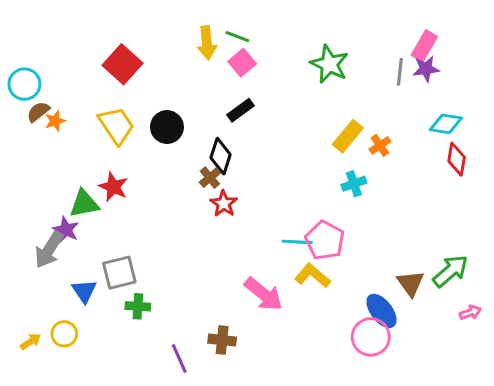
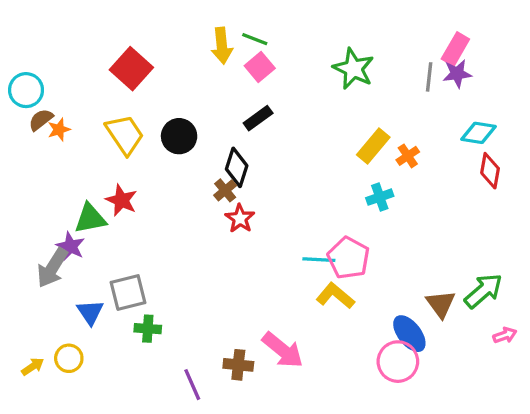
pink arrow: (263, 294) -> (283, 350), moved

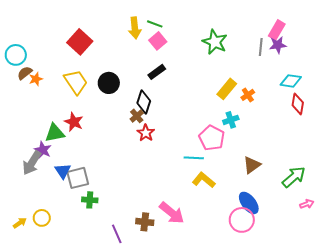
pink pentagon: (349, 258) -> (212, 138), moved
brown triangle: (441, 304) -> (252, 165), moved, turned 30
blue triangle: (90, 312) -> (63, 171), moved

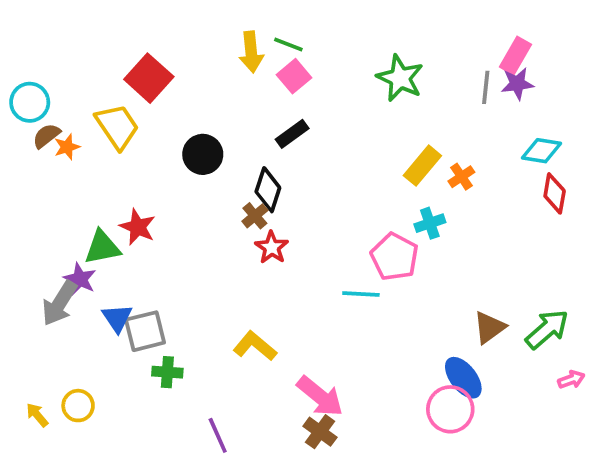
yellow trapezoid: (76, 82) -> (117, 126), moved
brown triangle: (252, 165) -> (489, 327), moved
yellow L-shape: (204, 180) -> (255, 346), moved
brown cross: (145, 222) -> (320, 432), moved, turned 30
yellow arrow: (20, 223) -> (37, 415), turned -96

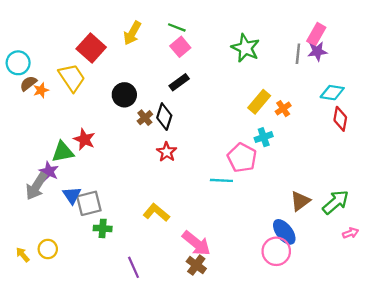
yellow arrow: (251, 52) -> (132, 33), moved, turned 35
brown cross: (255, 216) -> (145, 118), moved

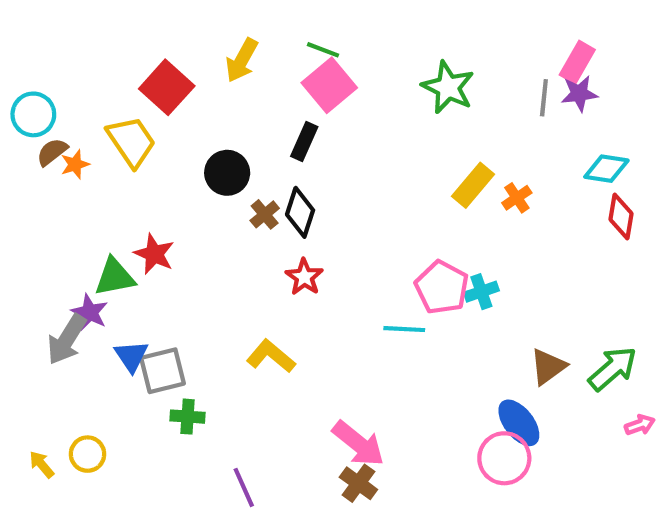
pink square: (180, 47) -> (329, 85), size x1.4
black rectangle: (179, 82) -> (304, 142), moved, turned -30
cyan cross: (264, 137) -> (481, 292), moved
yellow L-shape: (156, 212) -> (271, 356), moved

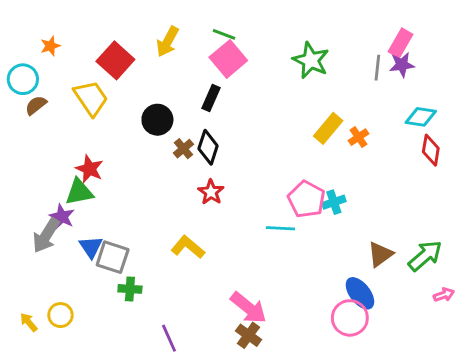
orange star: (75, 164) -> (50, 46), moved
red star: (154, 254) -> (89, 169), moved
gray square: (163, 371) -> (113, 257), turned 32

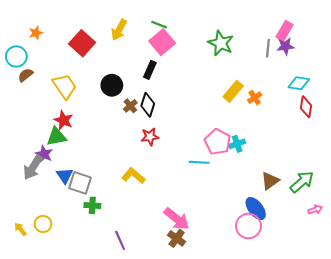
yellow trapezoid: (91, 98) -> (65, 86), moved
red star: (211, 192) -> (150, 137), turned 30

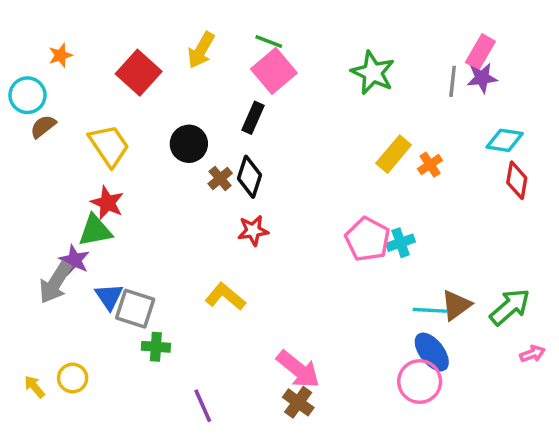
cyan line: (199, 162) -> (430, 310), moved

